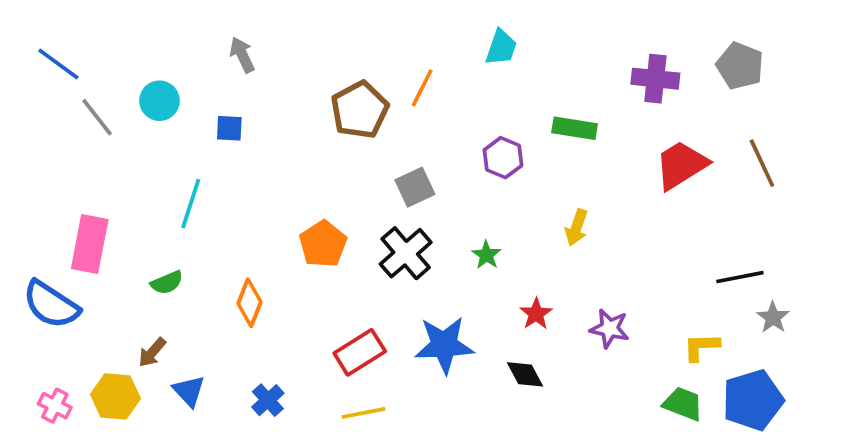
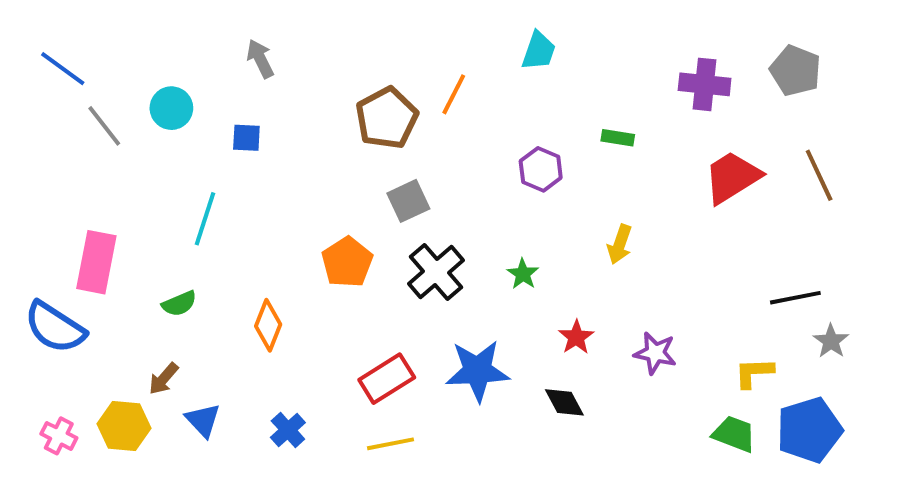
green rectangle: (575, 128) -> (618, 138), size x0.7
gray square: (415, 187) -> (408, 201), moved

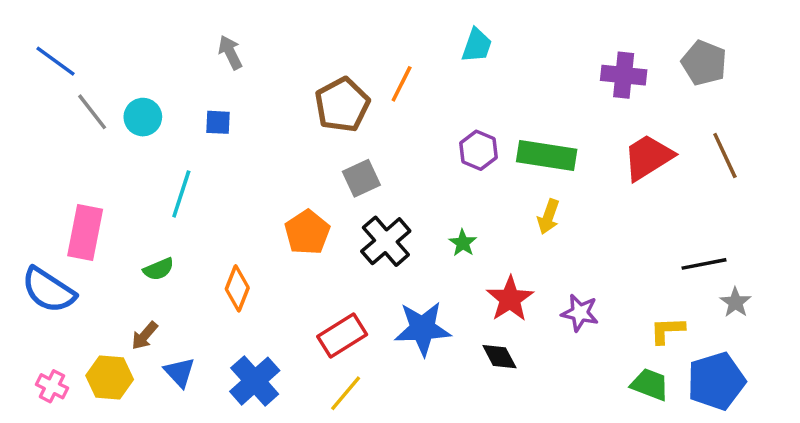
cyan circle: (171, 108) -> (143, 117), moved
green rectangle: (618, 138) -> (547, 156), moved, size x2.0
red star: (576, 337) -> (510, 299), size x1.5
blue cross: (288, 430) -> (255, 381), size x1.6
yellow line: (391, 444) -> (346, 393), turned -39

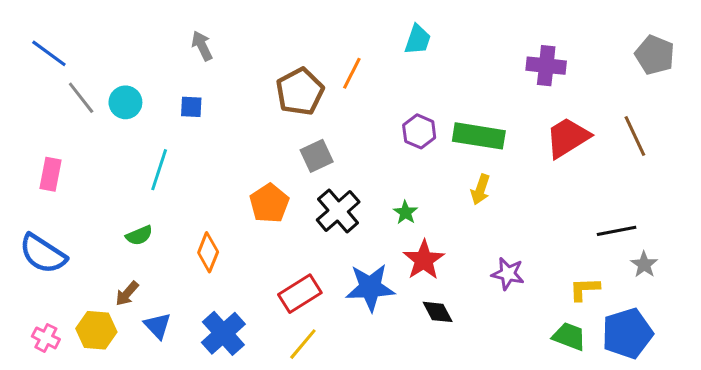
gray pentagon: (704, 63) -> (655, 55), moved
pink rectangle: (85, 232) -> (50, 174), moved, size x0.7
red star: (510, 299) -> (424, 260), moved

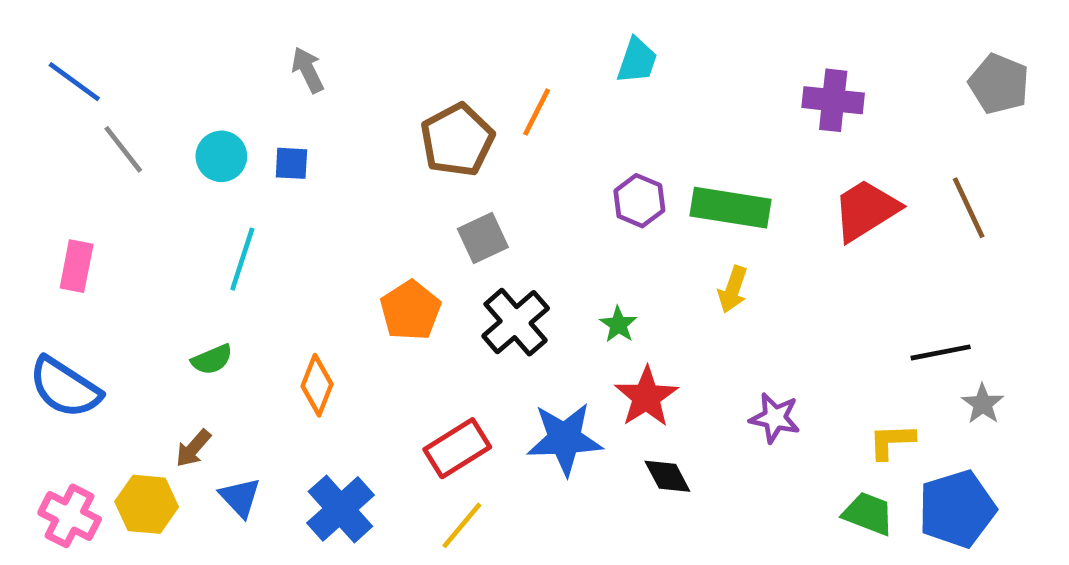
cyan circle: (125, 102) -> (221, 156), moved
pink cross: (46, 338) -> (70, 516), size x1.4

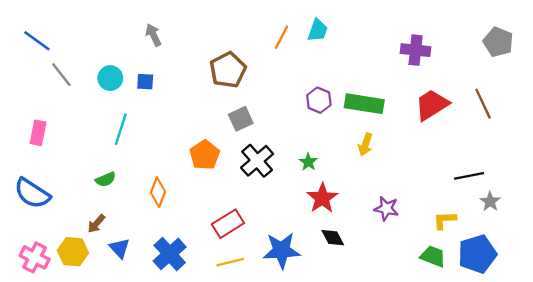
orange line: (537, 112) -> (282, 37), moved
blue star: (565, 439) -> (282, 250), moved
yellow line: (462, 525) -> (230, 262), turned 36

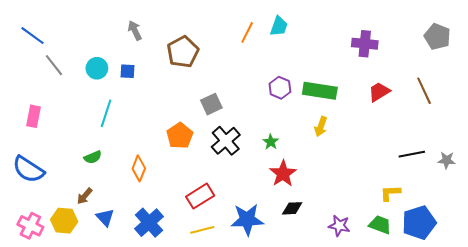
brown pentagon: (228, 70) -> (183, 52), moved
red trapezoid: (432, 105) -> (379, 92), size x0.7
gray star: (490, 202) -> (447, 160), moved, turned -30
purple star: (386, 209) -> (339, 226), moved
black diamond: (333, 238) -> (292, 208), turned -65

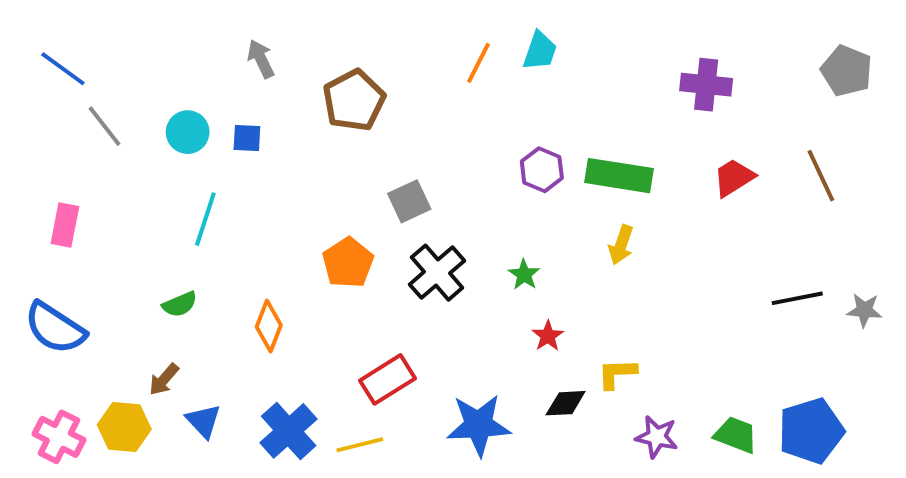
red star: (283, 174) -> (548, 336), size x0.6
yellow L-shape: (390, 193) -> (617, 374), moved
yellow line: (202, 230) -> (360, 445), moved

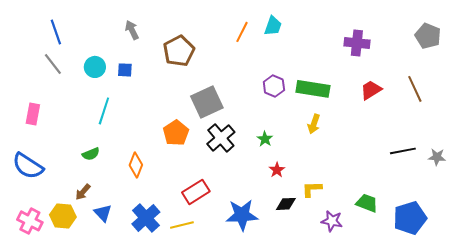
blue line: (63, 69) -> (56, 32), moved, turned 35
gray square: (409, 201) -> (207, 102), size x1.5
green trapezoid: (736, 435) -> (367, 203), moved

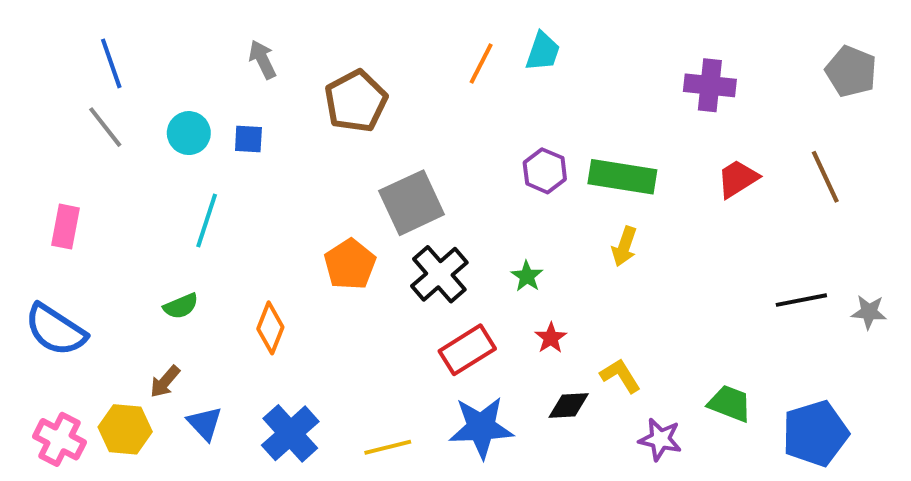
yellow L-shape: (312, 189) -> (620, 376), turned 60
red rectangle: (196, 192) -> (467, 350), moved
yellow line: (182, 225) -> (388, 447), moved

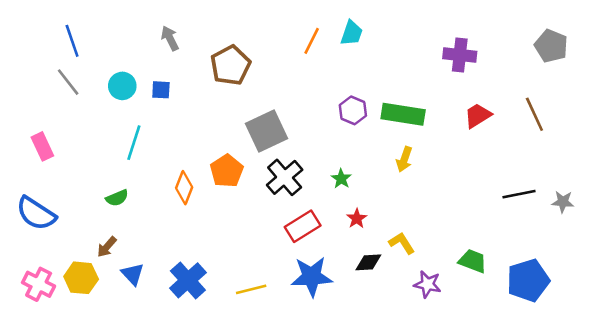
pink rectangle: (65, 227) -> (42, 146), turned -36
orange diamond: (270, 328) -> (184, 188), moved

